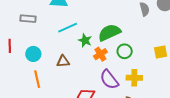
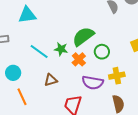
cyan line: (68, 28) -> (39, 52), moved, turned 72
brown triangle: (63, 61) -> (51, 80), moved
purple semicircle: (109, 80) -> (93, 83), turned -30

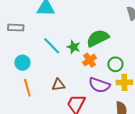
green circle: (102, 52) -> (115, 64), moved
brown triangle: (51, 80) -> (58, 85), moved

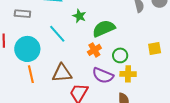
green star: (74, 47) -> (79, 16), moved
cyan circle: (22, 63) -> (27, 49), size x1.6
brown triangle: (58, 85) -> (62, 73), size x1.5

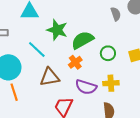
green star: (79, 16) -> (57, 30), size x1.5
green circle: (120, 55) -> (108, 53), moved
brown triangle: (62, 73) -> (50, 77), moved

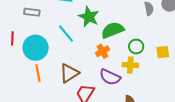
brown triangle: (50, 77) -> (69, 73), moved, turned -30
yellow cross: (111, 83) -> (130, 65), moved

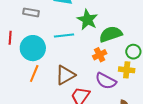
cyan line: (66, 34) -> (64, 35), turned -60
orange line: (38, 73) -> (34, 74), turned 30

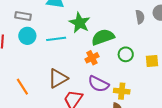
cyan circle: (33, 48) -> (27, 36), moved, size x0.7
yellow cross: (127, 70) -> (122, 91), moved
orange line: (34, 74) -> (22, 87), moved, turned -54

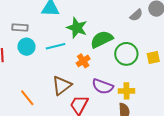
gray semicircle: (140, 17) -> (136, 15), turned 64
green circle: (126, 54) -> (126, 54), size x1.5
orange cross: (92, 58) -> (83, 61), moved

